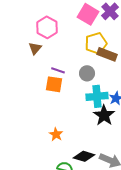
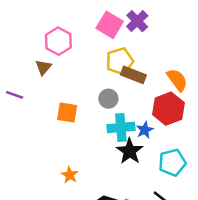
purple line: (58, 70) -> (15, 95), moved

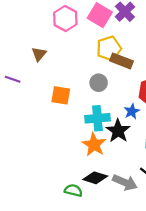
pink hexagon: (58, 41) -> (65, 19), moved
cyan cross: (121, 127) -> (97, 118), moved
orange star: (70, 175) -> (94, 145), moved, size x1.5

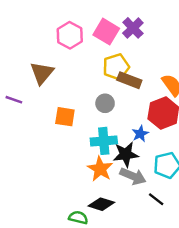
brown triangle: (39, 54) -> (42, 73), size x1.5
black star: (118, 131) -> (126, 154), turned 30
gray arrow: (125, 182) -> (133, 176), moved

